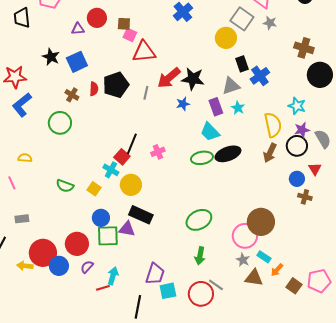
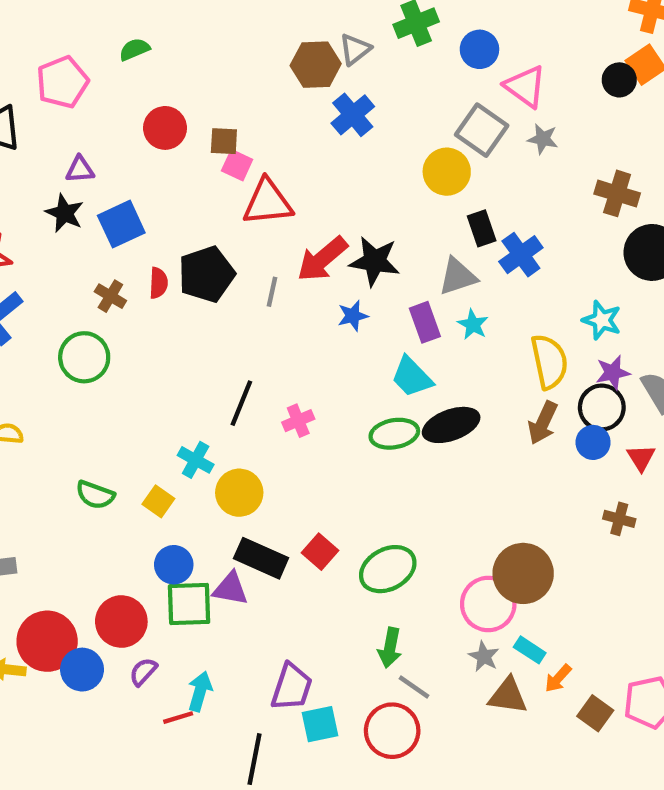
purple triangle: (78, 29) -> (80, 169), moved
red square: (122, 157) -> (320, 552), moved
blue circle: (297, 179) -> (593, 442), moved
gray line: (216, 285) -> (414, 687), moved

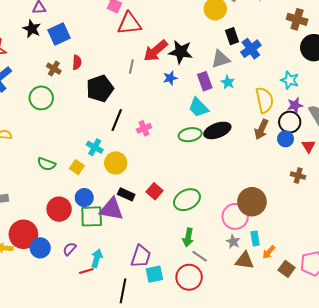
black pentagon: (206, 274) -> (100, 89), moved
black rectangle: (261, 558) -> (126, 194), size x0.7
purple triangle: (231, 589) -> (111, 209), size x1.4
red circle: (121, 622) -> (59, 209), moved
cyan rectangle: (530, 650) -> (255, 238), turned 48

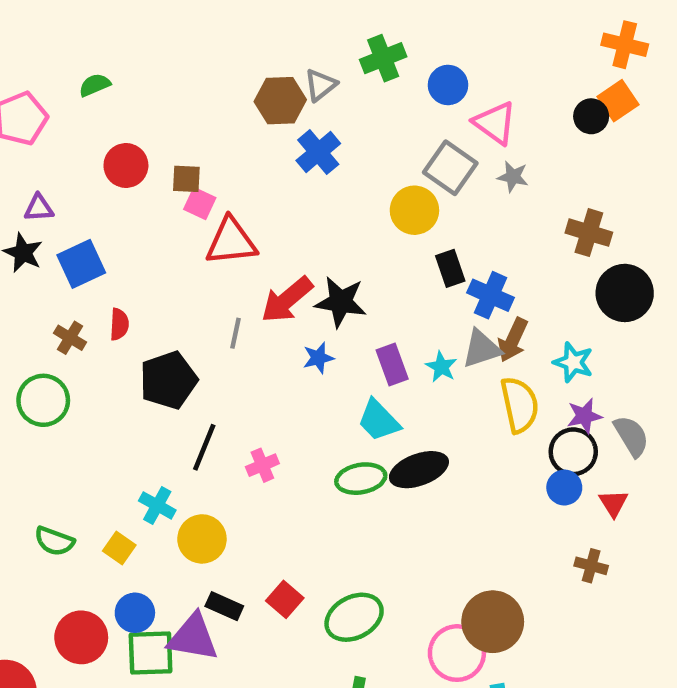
blue cross: (251, 49) -> (490, 295), turned -30
gray triangle: (221, 59) -> (482, 349), moved
brown arrow: (261, 129) -> (513, 340), moved

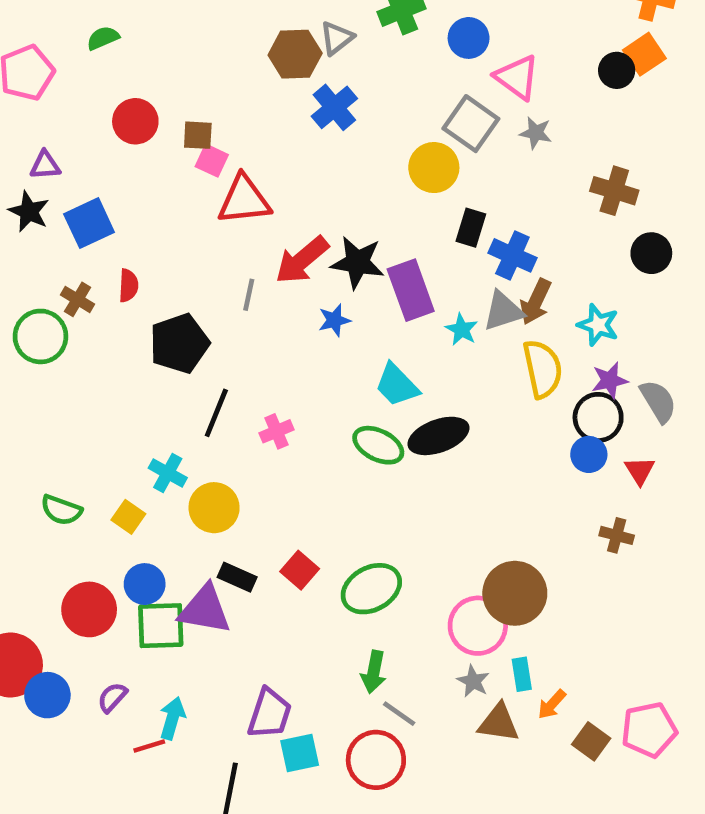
black rectangle: (450, 268) -> (471, 228), turned 36
black circle: (625, 293) -> (651, 253), size x0.7
purple rectangle: (392, 365) -> (411, 290), moved, size x1.4
green circle: (43, 400) -> (40, 336), moved
green ellipse: (361, 479) -> (378, 445), turned 36

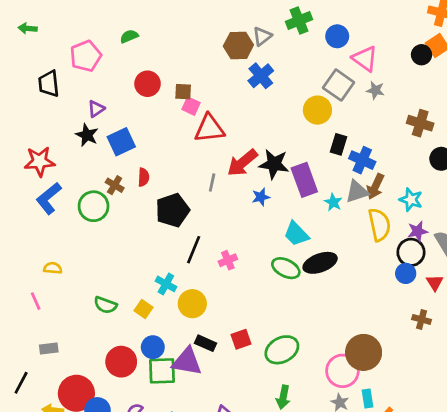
purple triangle: (45, 165) -> (96, 109), turned -30
red square: (300, 570) -> (241, 339), turned 30

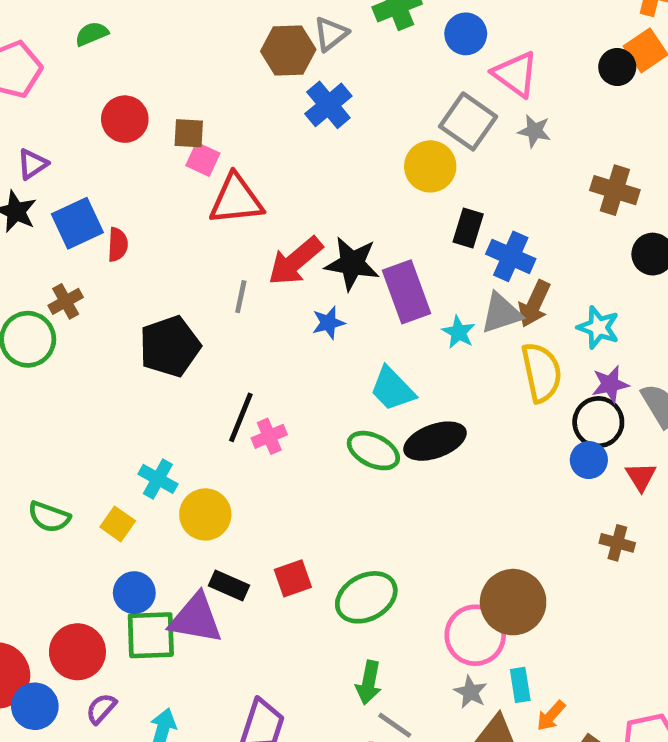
red semicircle: (144, 177) -> (118, 245), moved
brown cross: (115, 185) -> (66, 301), turned 30
black line: (194, 250) -> (241, 417), moved
red circle: (121, 362) -> (77, 652), moved

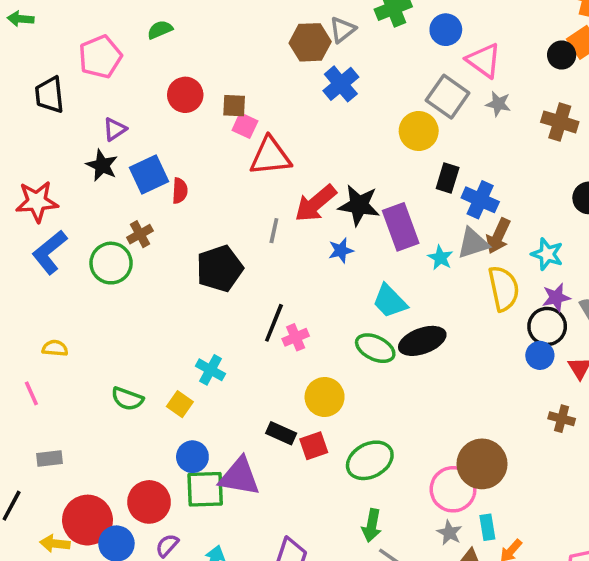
brown cross: (615, 190) -> (560, 122), moved
yellow circle: (205, 514) -> (325, 397), moved
black rectangle: (229, 586) -> (281, 433), moved

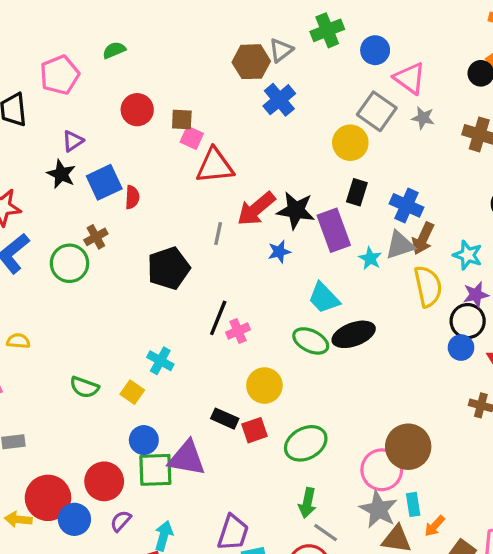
black rectangle: (448, 178) -> (357, 192), moved
gray star: (449, 533) -> (378, 509), size x1.6

